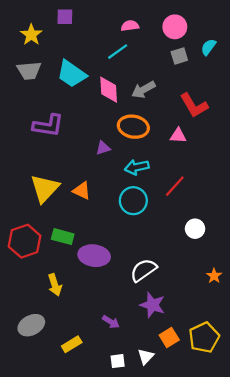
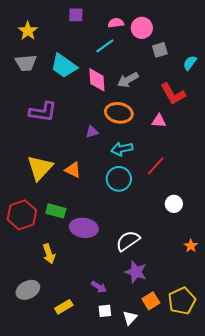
purple square: (65, 17) -> (76, 15), moved
pink circle: (175, 27) -> (142, 28), moved
cyan semicircle: (208, 47) -> (190, 63), moved
white square: (118, 361) -> (105, 311), moved

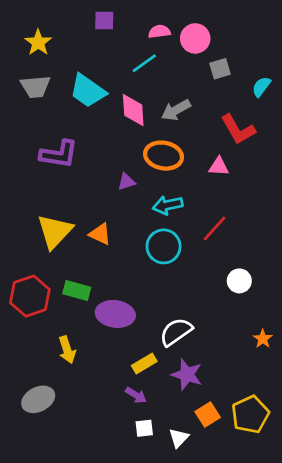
yellow rectangle: (64, 307) -> (144, 364), moved

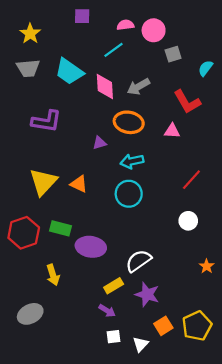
red line: (214, 229) -> (191, 180), moved

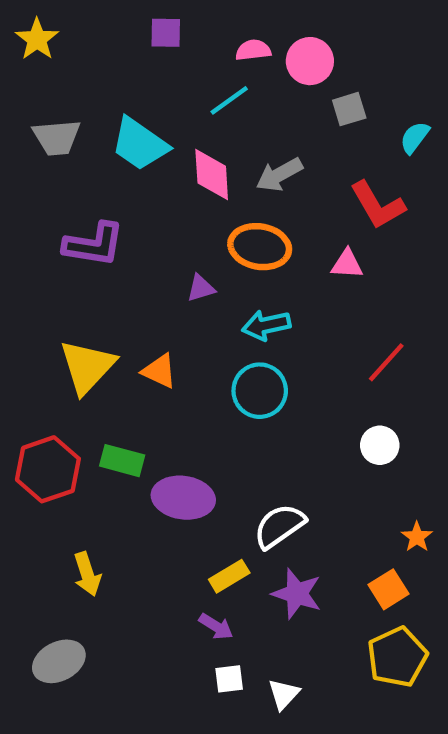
yellow star: (30, 34) -> (37, 39), moved
yellow arrow: (53, 275) -> (87, 574), moved
gray ellipse: (30, 314) -> (59, 661), moved
orange square: (163, 326) -> (388, 589), moved

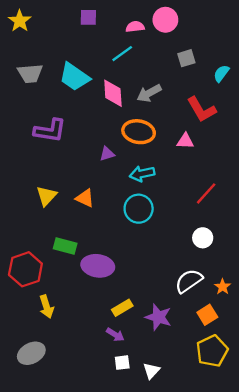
pink circle: (310, 61) -> (165, 20), moved
yellow triangle: (87, 367) -> (46, 196), size x0.7
red hexagon: (48, 469) -> (25, 269), moved
white semicircle: (279, 526) -> (189, 281), moved

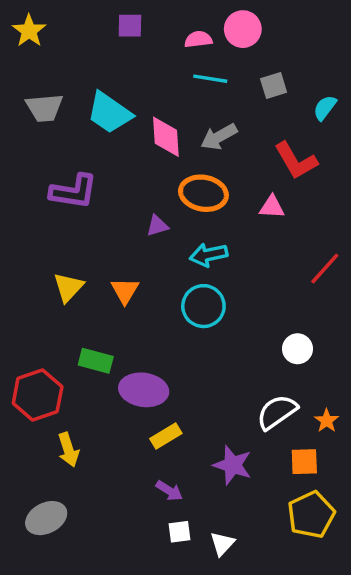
cyan line: (122, 54) -> (210, 79), moved, turned 45
red line: (206, 193) -> (325, 268), moved
orange triangle: (85, 198) -> (125, 291), turned 36
yellow rectangle: (122, 308) -> (166, 436), moved
orange square: (207, 315) -> (304, 462), turned 30

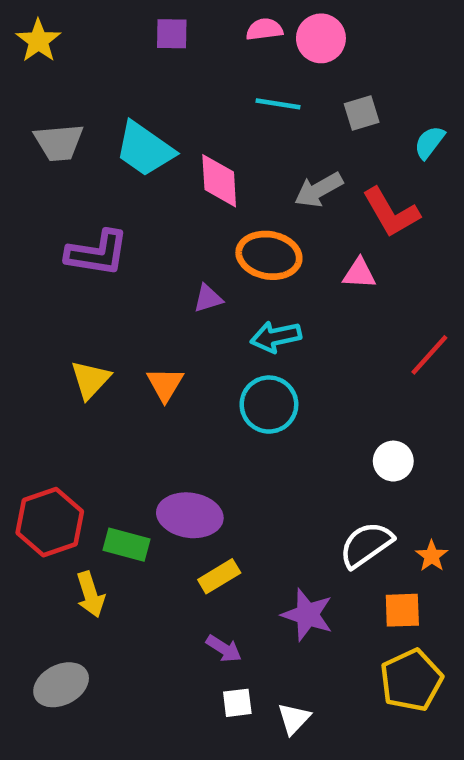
pink semicircle: (198, 39) -> (264, 29), moved
gray arrow: (219, 137) -> (319, 190), moved
green rectangle: (96, 361) -> (127, 545), moved

